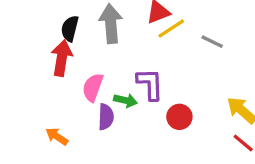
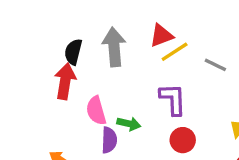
purple L-shape: (150, 84) -> (173, 99), moved
pink semicircle: (93, 87) -> (96, 111), turned -36

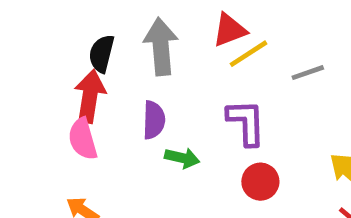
gray line: (215, 65) -> (308, 73), turned -45
pink semicircle: (96, 111) -> (83, 139), moved
purple semicircle: (109, 140) -> (154, 120), moved

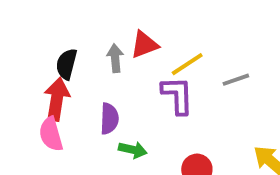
red triangle: (230, 30) -> (144, 45), moved
gray arrow: (161, 47) -> (115, 58), size x0.6
purple L-shape: (246, 122) -> (177, 95), moved

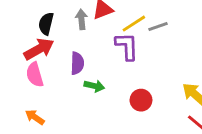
gray line: (236, 80) -> (158, 26), moved
red arrow: (57, 99) -> (39, 49), turned 52

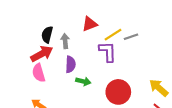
gray arrow: (81, 19) -> (65, 41), moved
red circle: (141, 100) -> (118, 92), size x1.5

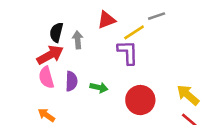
gray line: (131, 37) -> (157, 16), moved
purple semicircle: (70, 64) -> (71, 81), moved

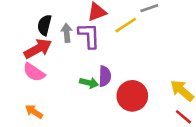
purple L-shape: (128, 52) -> (89, 36), moved
pink semicircle: (46, 77) -> (34, 72), turned -40
purple semicircle: (71, 81) -> (105, 76), moved

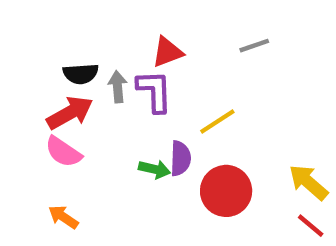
black semicircle: (44, 25) -> (81, 74), turned -108
yellow line: (126, 25) -> (217, 122), moved

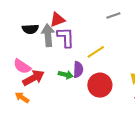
red triangle: (167, 52) -> (57, 20), moved
gray arrow: (118, 87) -> (48, 35), size x1.5
red arrow: (70, 113) -> (33, 78), moved

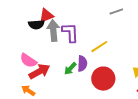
red triangle: (57, 20) -> (46, 16), moved
green arrow: (66, 75) -> (70, 69), turned 120

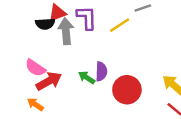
purple L-shape: (70, 33) -> (87, 18), moved
yellow line: (99, 47) -> (120, 25), moved
green arrow: (70, 69) -> (87, 78), turned 80

